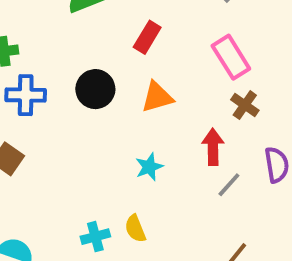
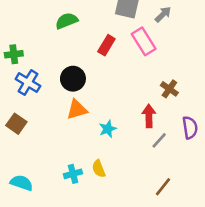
pink rectangle: (231, 57) -> (144, 41), moved
blue cross: (26, 95) -> (28, 83), turned 30
orange triangle: (157, 97) -> (77, 110), moved

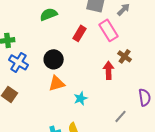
brown cross: (169, 89) -> (125, 56), moved
red arrow: (149, 116) -> (109, 70), moved
gray line: (159, 140) -> (121, 116), moved

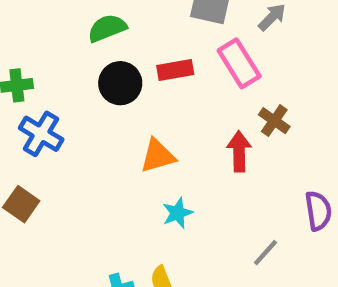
red rectangle: (80, 33) -> (175, 70), turned 49
black circle: (54, 59) -> (120, 83), moved
orange triangle: (57, 83) -> (158, 156), moved

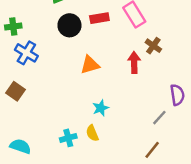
cyan star: (177, 213) -> (101, 108), moved
gray line: (265, 253) -> (159, 118), moved

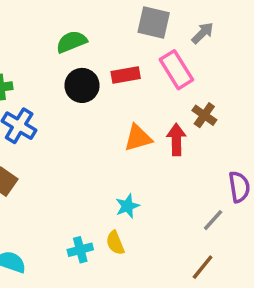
orange triangle: (90, 65) -> (138, 138), moved

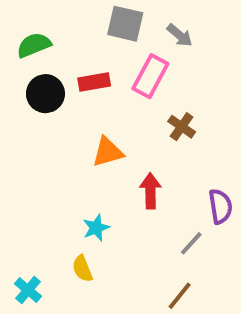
gray arrow: (203, 33) -> (180, 35), turned 85
pink rectangle: (176, 70) -> (150, 76), turned 60
red arrow: (176, 140) -> (150, 191), moved
cyan cross: (80, 250) -> (28, 290), moved, turned -35

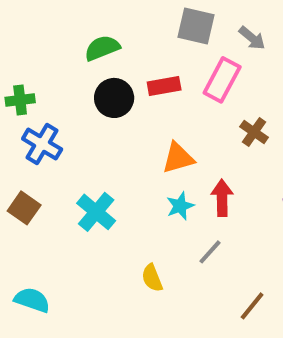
cyan star: (96, 228) -> (180, 206), moved
gray line: (191, 243) -> (210, 252), moved
cyan cross: (28, 290) -> (96, 212), moved, size x1.4

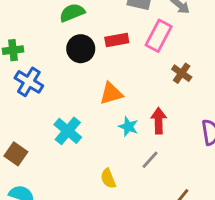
orange triangle: (178, 158) -> (111, 93), moved
cyan star: (180, 206) -> (128, 127), turned -30
brown square: (24, 208) -> (16, 154), moved

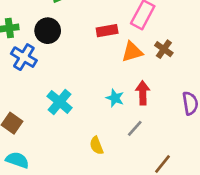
red rectangle: (117, 40) -> (107, 31), moved
black circle: (81, 49) -> (48, 31), moved
orange triangle: (111, 93) -> (132, 52), moved

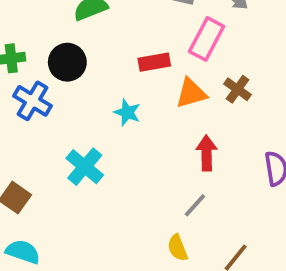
cyan star: (115, 98) -> (127, 112), moved
yellow semicircle: (97, 146) -> (178, 248), moved

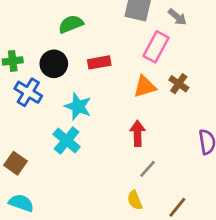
red rectangle: (154, 62) -> (99, 62), moved
cyan star: (127, 112) -> (78, 106), moved, size x1.4
red arrow: (207, 153) -> (138, 133), moved

